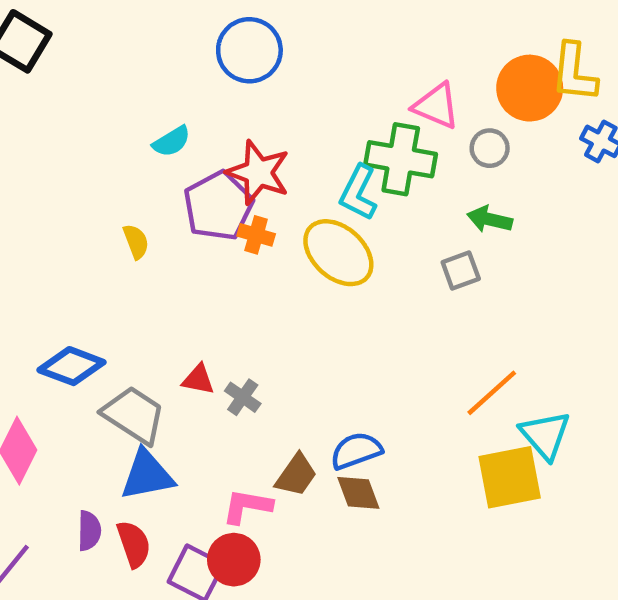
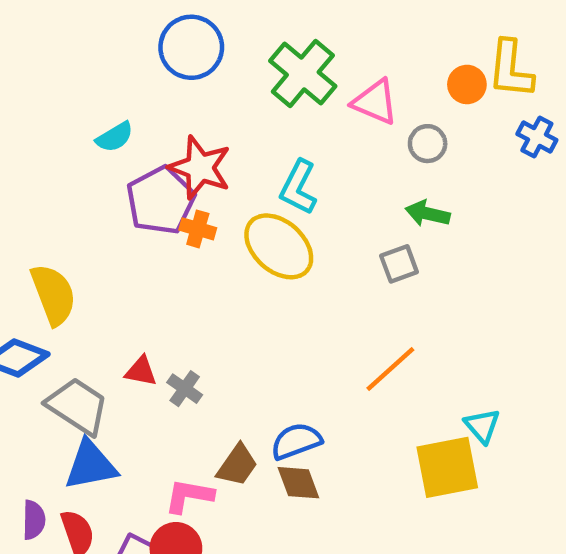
orange circle: (530, 88) -> (467, 84), size x0.6
green cross: (401, 159) -> (303, 74), moved, turned 30
yellow semicircle: (136, 242) -> (53, 295), moved, size x1.8
orange line: (492, 393) -> (390, 369), moved
cyan triangle: (545, 435) -> (482, 426), size x0.7

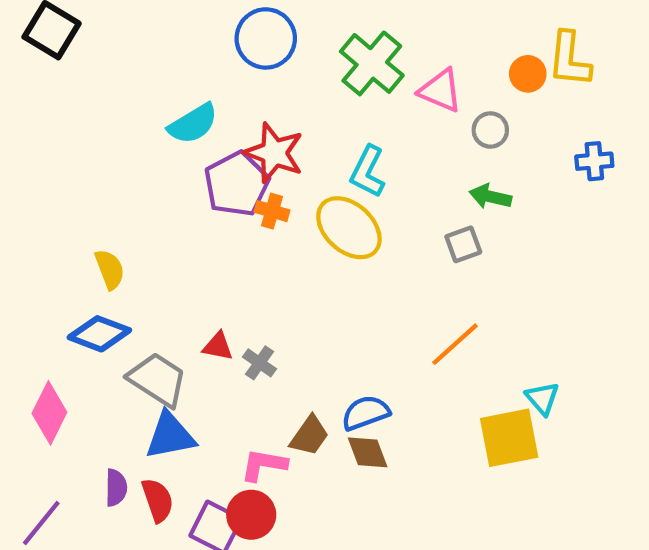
cyan semicircle: (115, 137) -> (193, 124), size x1.4
blue cross: (537, 137) -> (594, 161), moved, turned -33
yellow semicircle: (53, 295) -> (110, 269), moved, size x0.7

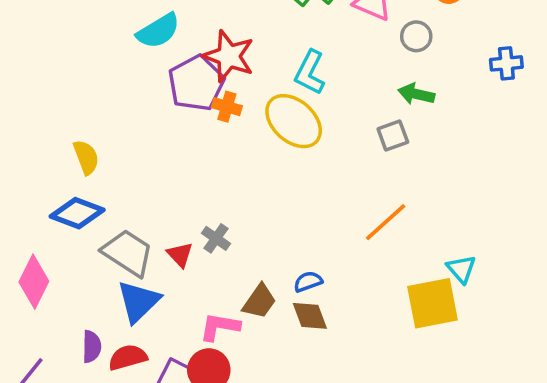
red triangle: (218, 346) -> (180, 255), moved, turned 36
blue semicircle: (366, 413) -> (308, 282), size x0.7
blue triangle: (170, 436) -> (138, 301), turned -33
red semicircle: (158, 500) -> (128, 357), turned -87

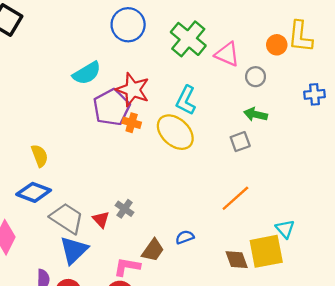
brown diamond: (310, 316) -> (237, 260), moved

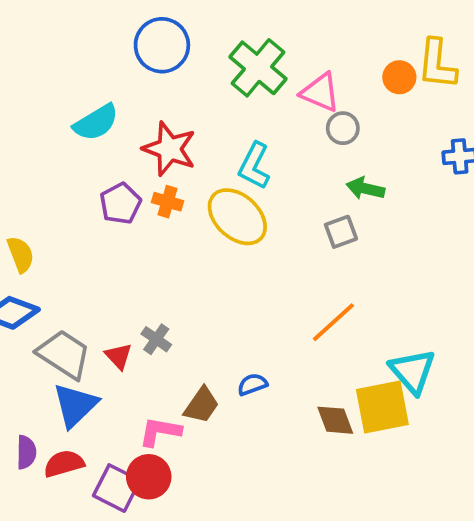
gray circle: (256, 77) -> (343, 128), moved
purple pentagon: (112, 107) -> (120, 204), moved, size x0.7
cyan triangle: (285, 229) -> (413, 371), size x1.5

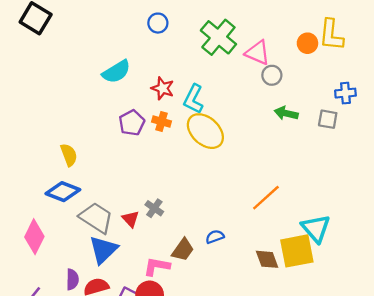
blue circle: (162, 45) -> (158, 23), size x0.6
red star: (169, 149) -> (163, 88), size x0.7
cyan L-shape: (254, 166) -> (193, 99), moved
gray square: (341, 232) -> (328, 119), moved, turned 30

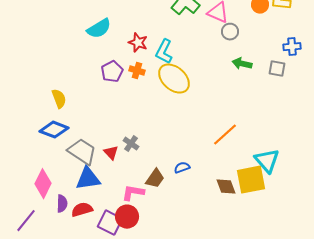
pink diamond: (34, 237) -> (43, 184), moved
blue triangle: (103, 250) -> (88, 179), turned 36

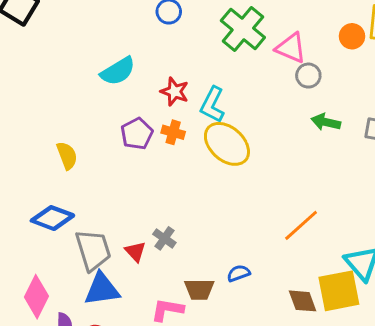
yellow semicircle: (59, 99) -> (67, 156), moved
gray trapezoid: (82, 152) -> (93, 250), turned 40
brown trapezoid: (155, 179) -> (199, 289), turned 55

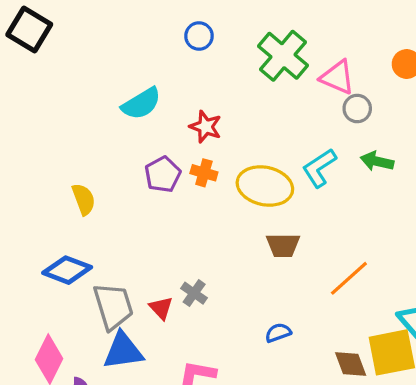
cyan L-shape: (212, 105) -> (319, 168), moved, turned 30
yellow ellipse: (227, 144) -> (265, 186), turned -30
brown trapezoid: (199, 289) -> (283, 245), moved

